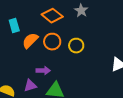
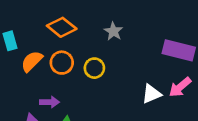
gray star: (81, 11) -> (113, 31), moved

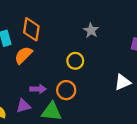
orange diamond: (62, 27) -> (31, 29), moved, turned 60
orange circle: (62, 63) -> (66, 90), moved

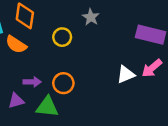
orange semicircle: (23, 55) -> (16, 45), turned -102
yellow circle: (75, 61) -> (62, 37), moved

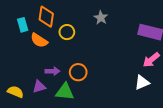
yellow circle: (62, 37) -> (67, 32), moved
white triangle: (126, 74) -> (142, 82), moved

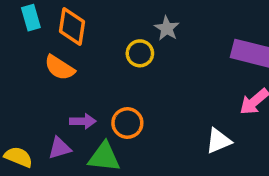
cyan rectangle: (23, 25) -> (31, 18), moved
yellow circle: (67, 32) -> (140, 53), moved
white triangle: (142, 82) -> (219, 141), moved

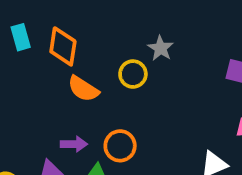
orange semicircle: (59, 68) -> (83, 89), moved

